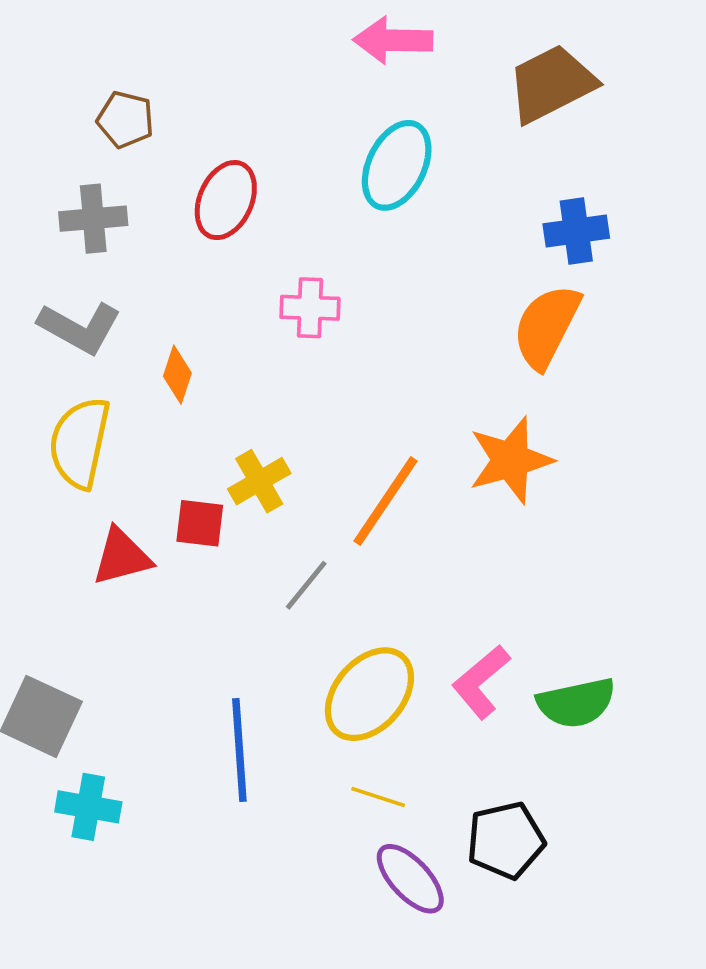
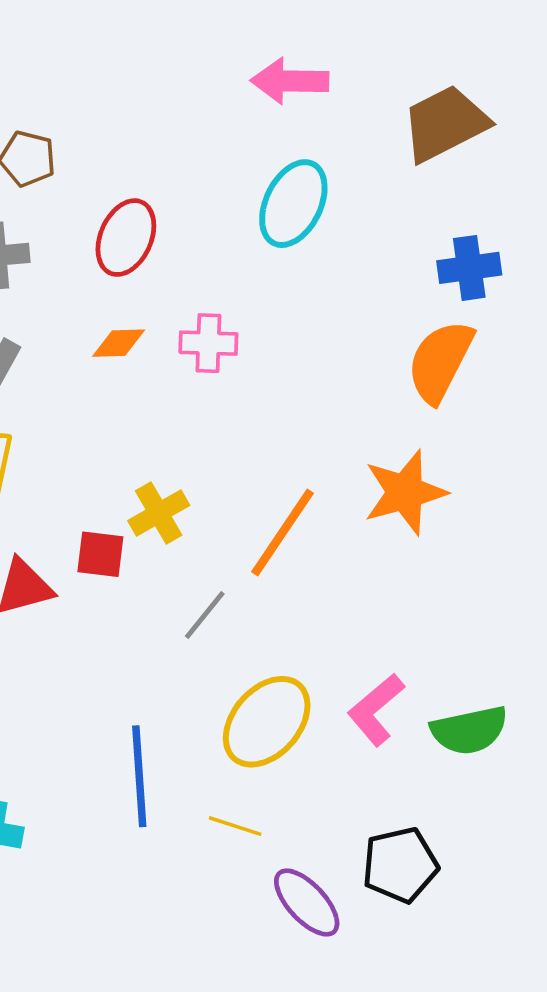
orange diamond: (177, 375) -> (119, 343), moved, turned 70
yellow line: (378, 797) -> (235, 826), moved

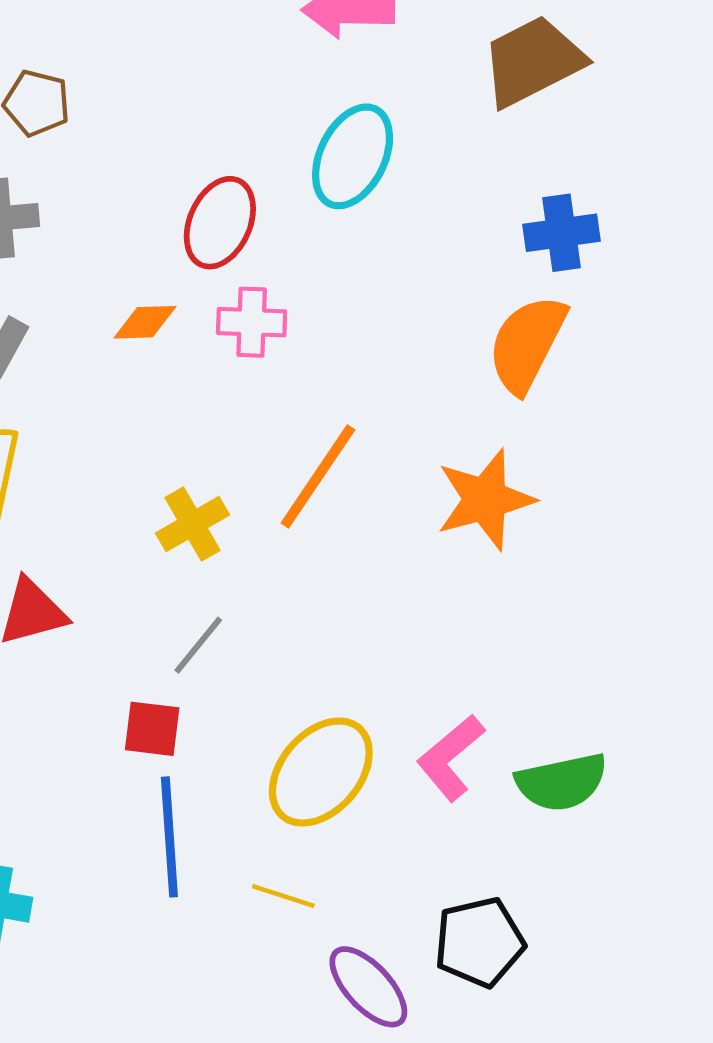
red ellipse: (126, 238) -> (220, 223), moved
orange line: (282, 532) -> (318, 476), moved
red square: (100, 554) -> (152, 729), moved
gray line: (205, 615) -> (198, 645), moved

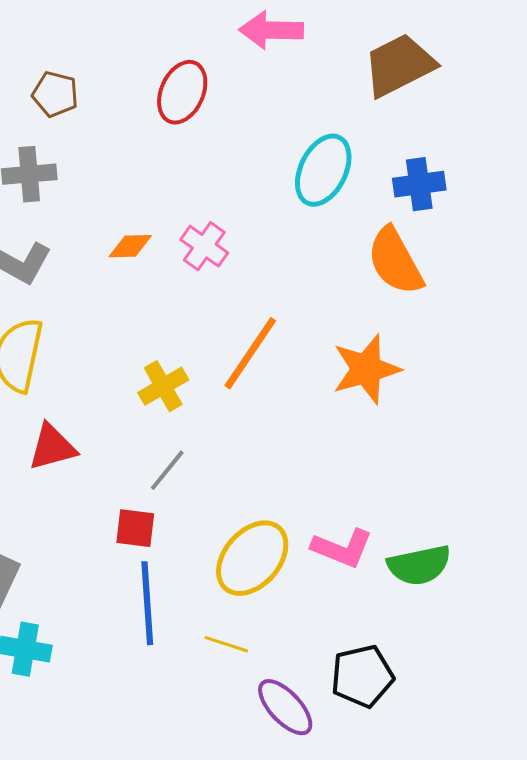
cyan ellipse: (353, 156) -> (323, 170), moved
red ellipse: (220, 223) -> (182, 92), moved
pink cross: (252, 322) -> (204, 246), turned 33
orange semicircle: (527, 344) -> (395, 261), turned -56
pink L-shape: (451, 758) -> (342, 548), turned -118

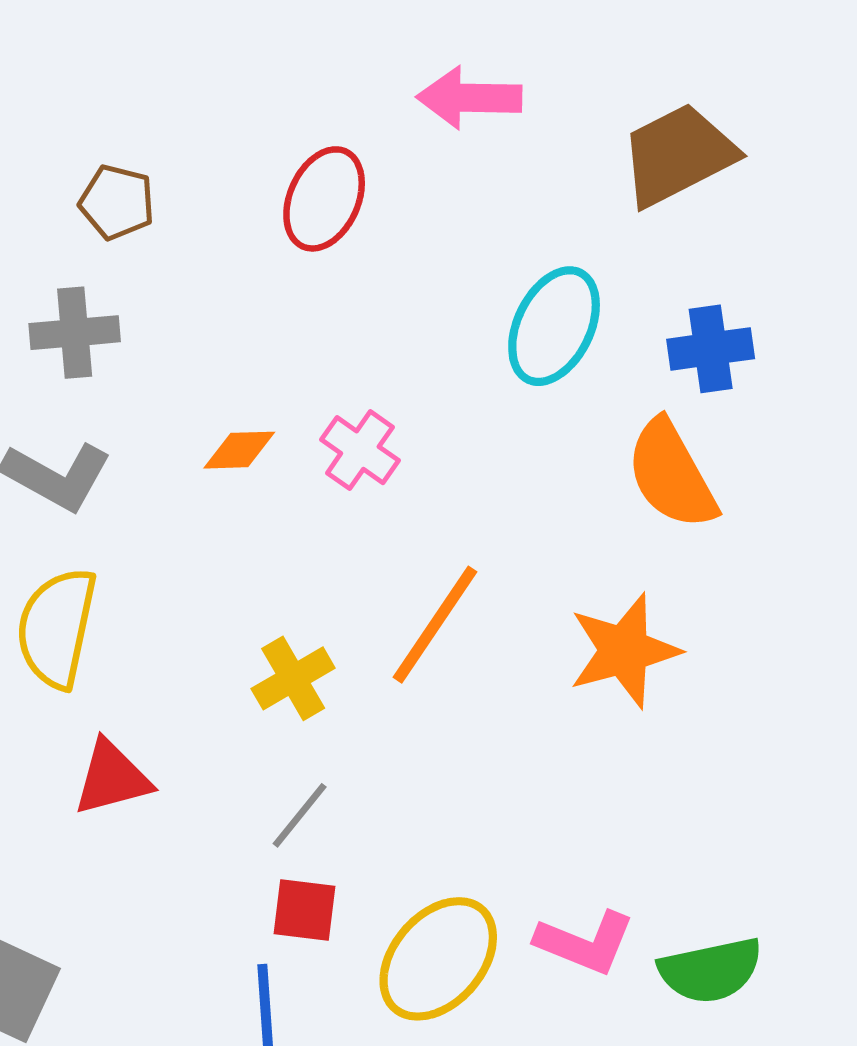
red square: (135, 528) -> (305, 910), moved

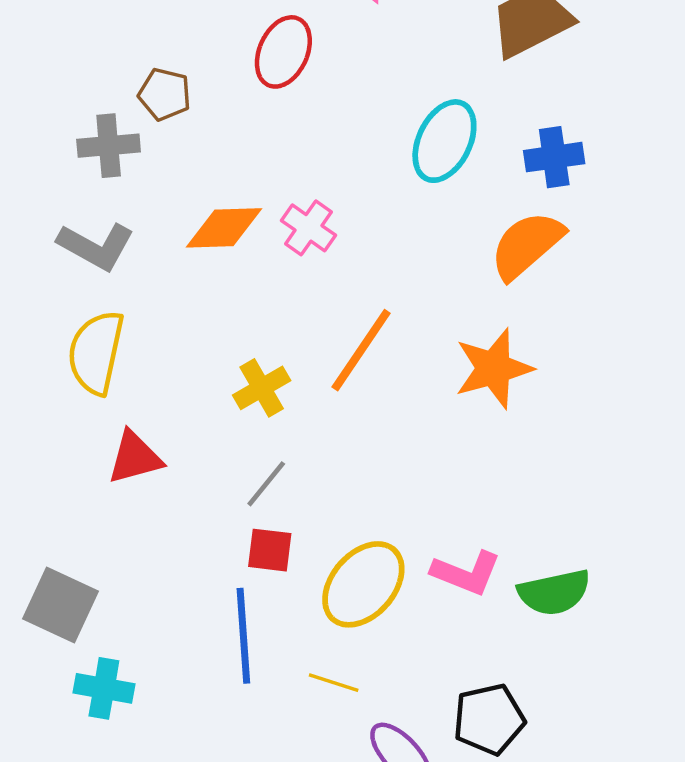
brown pentagon: (117, 202) -> (165, 94), moved
orange diamond: (239, 450) -> (224, 228), size x1.5
orange semicircle: (671, 475) -> (527, 245), turned 78

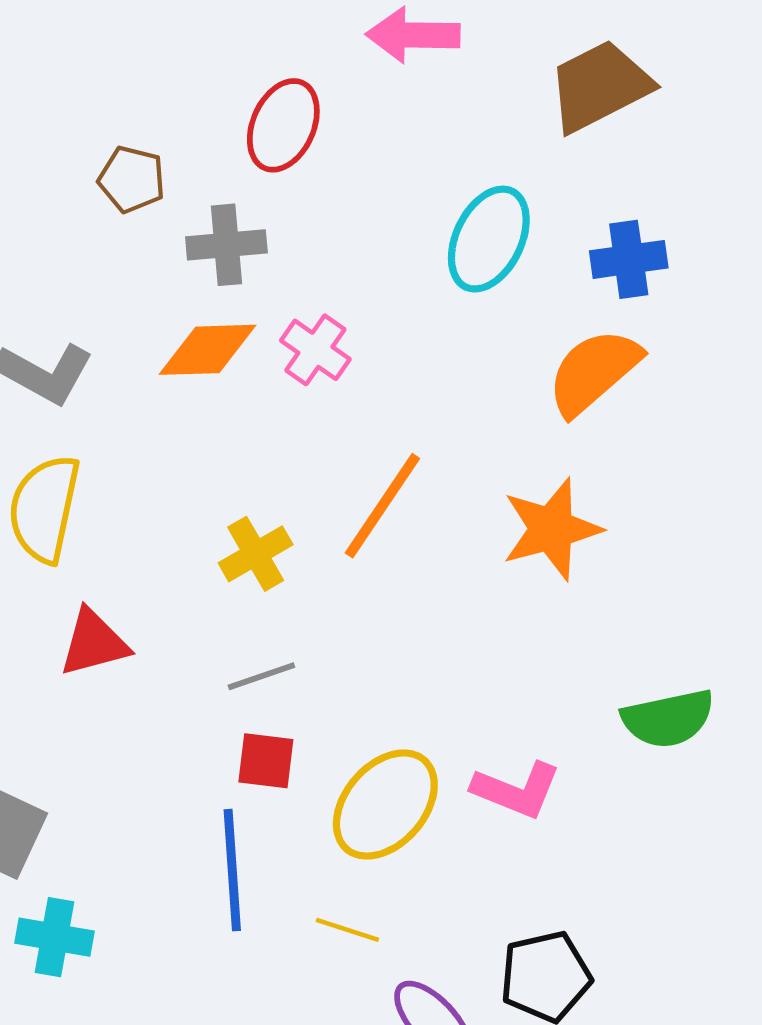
gray cross: (109, 146) -> (226, 245), moved
gray line: (266, 484) -> (261, 676), turned 32
green semicircle: (554, 592) -> (668, 719), moved

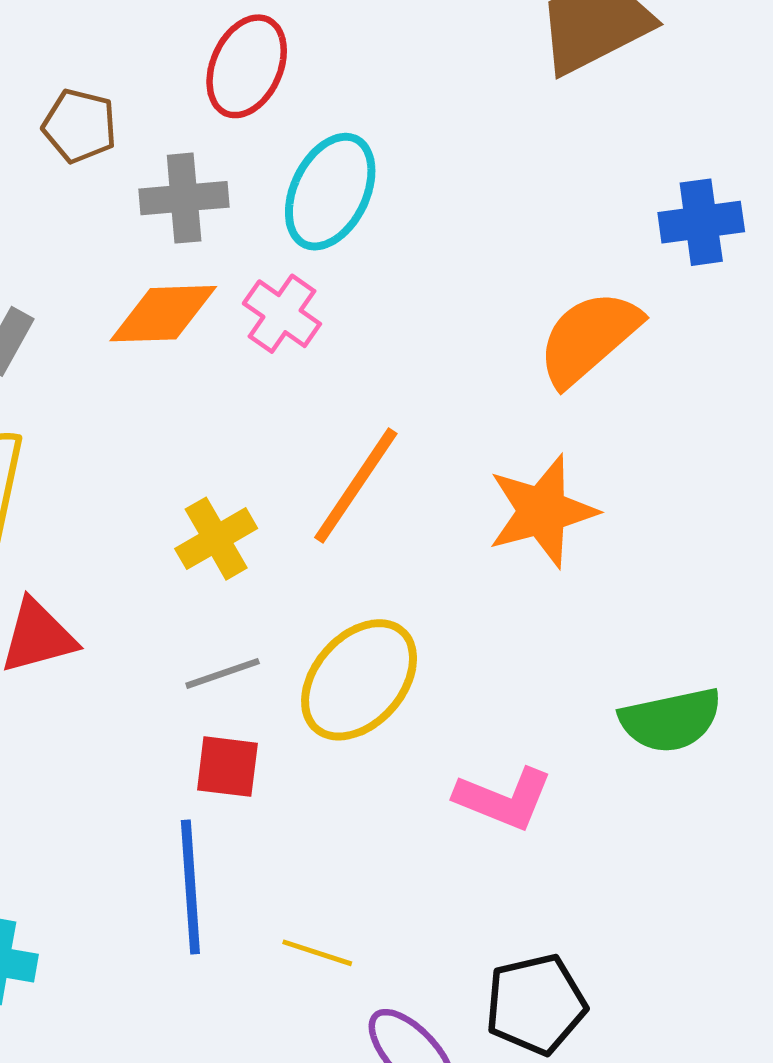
cyan ellipse: (489, 239) -> (330, 192), moved
blue cross: (629, 259) -> (701, 222), moved
yellow ellipse: (385, 805) -> (359, 680), moved

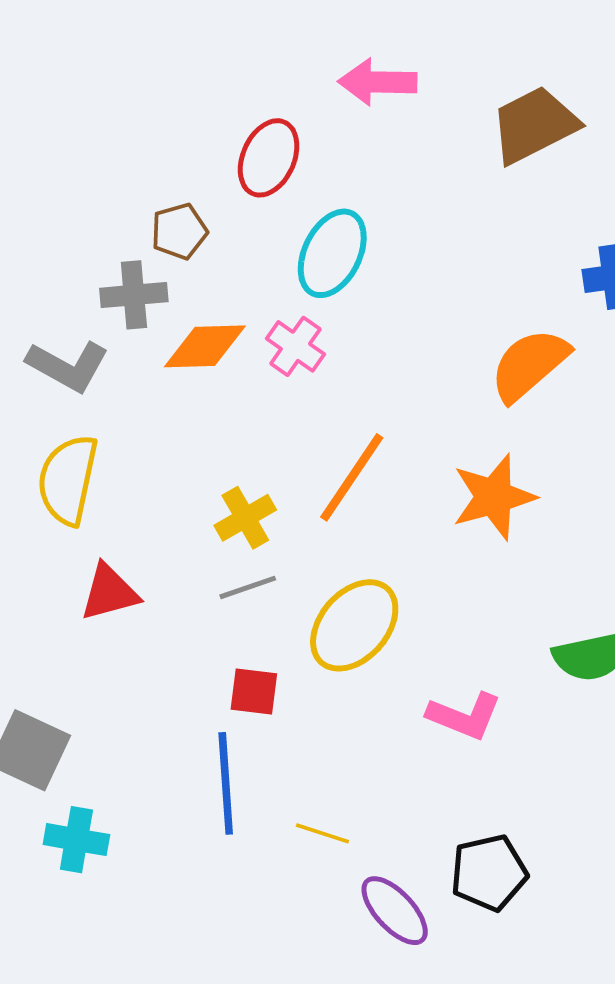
brown pentagon: (80, 126) -> (179, 231), moved, turned -30
gray cross: (184, 198) -> (134, 295), moved
gray line: (223, 673) -> (248, 587), moved

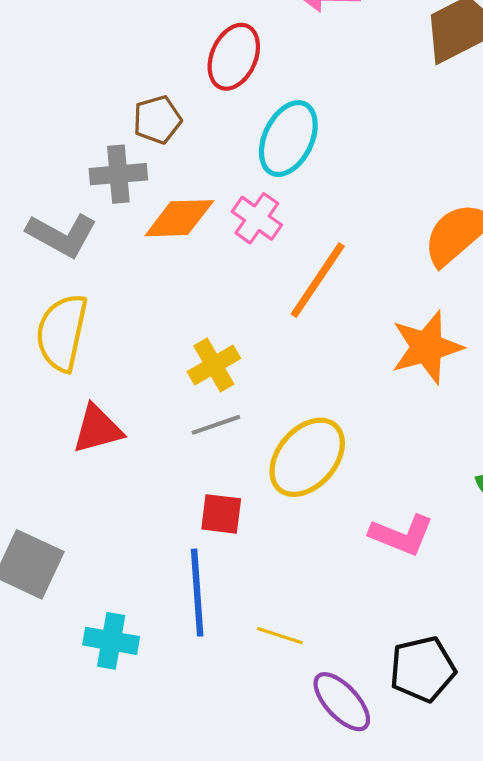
orange line: (352, 477) -> (318, 280), moved
cyan cross: (76, 840) -> (111, 641), moved

